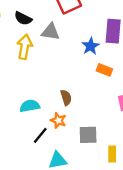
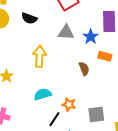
gray triangle: (51, 32) -> (66, 32), moved
yellow arrow: (25, 47) -> (39, 56), moved
brown semicircle: (66, 98) -> (84, 69), moved

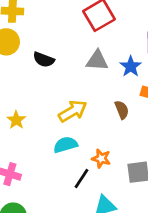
black semicircle: (29, 18) -> (44, 60), moved
yellow arrow: (39, 56) -> (73, 111), moved, turned 55

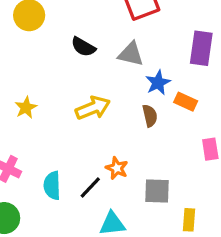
black semicircle: (44, 60) -> (83, 47), moved
blue star: (131, 66) -> (158, 83), moved
cyan semicircle: (65, 145) -> (52, 186), moved, turned -85

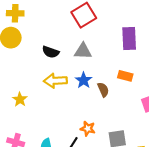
blue star: (158, 83) -> (84, 80), moved
yellow arrow: (93, 108) -> (55, 81), moved, turned -150

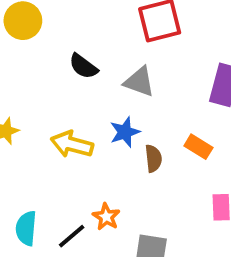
yellow arrow: (55, 81) -> (72, 144), moved

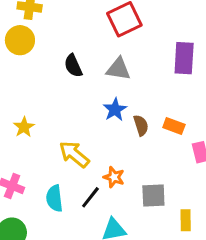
black semicircle: (83, 66) -> (73, 66), turned 40
yellow arrow: (72, 144) -> (74, 154), moved, turned 36
orange rectangle: (198, 147) -> (174, 126), moved

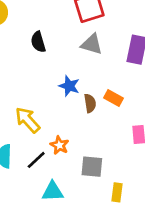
gray triangle: (118, 69) -> (92, 44), moved
blue star: (115, 110) -> (69, 86), turned -30
orange rectangle: (174, 126) -> (113, 98), moved

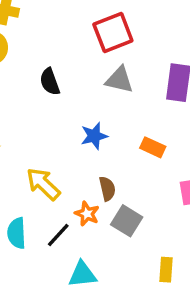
blue star: (69, 86) -> (94, 136), turned -30
brown semicircle: (90, 103) -> (107, 189), moved
gray square: (92, 167) -> (127, 221), moved, turned 30

